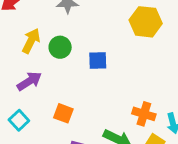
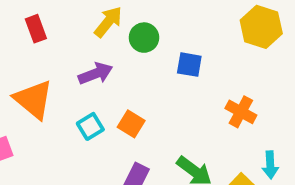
orange cross: (144, 114) -> (241, 112), moved
cyan square: (19, 120) -> (90, 126), moved

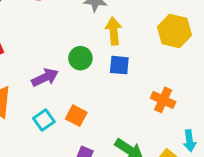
yellow arrow: (108, 22) -> (114, 31), moved, turned -40
green circle: (144, 38) -> (80, 58), moved

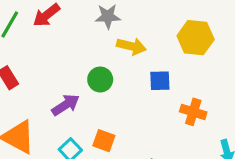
yellow arrow: (114, 31) -> (131, 46), turned 116
blue square: (119, 65) -> (160, 81), moved

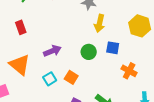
yellow arrow: (131, 46) -> (100, 23), turned 78
green circle: (100, 79) -> (89, 52), moved

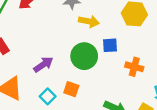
yellow arrow: (100, 23) -> (89, 21), turned -78
green circle: (89, 52) -> (84, 56), size x1.5

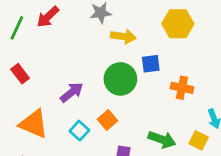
orange square: (71, 89) -> (107, 120), turned 35

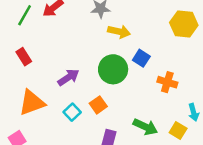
yellow hexagon: (178, 24) -> (184, 24), moved
blue square: (151, 64) -> (141, 58), turned 35
orange triangle: (34, 124) -> (32, 103), turned -48

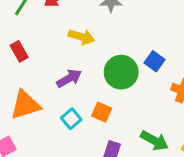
yellow arrow: (119, 32) -> (81, 37), moved
orange square: (98, 105) -> (102, 112), turned -35

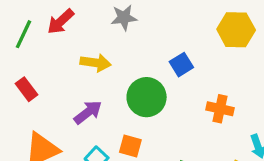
blue square: (155, 61) -> (181, 65), moved, turned 30

